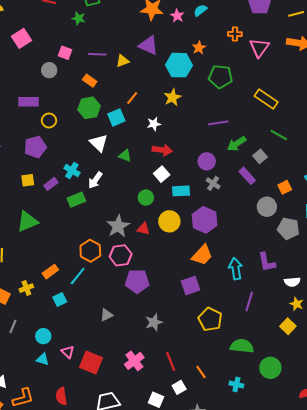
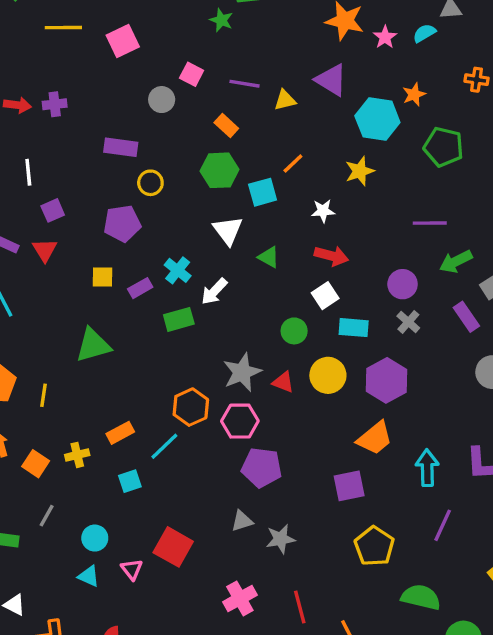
gray triangle: (106, 315) -> (242, 521), moved
red square: (91, 363) -> (173, 547), moved

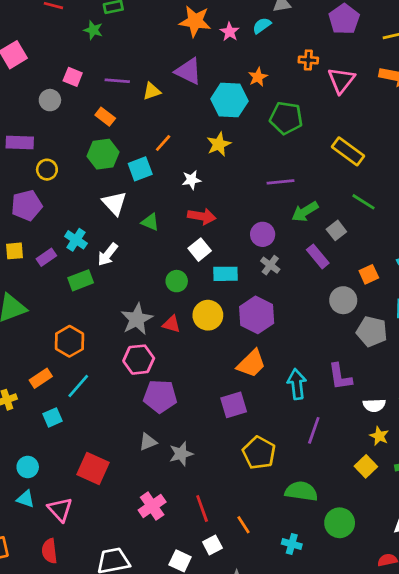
orange hexagon: (191, 407) -> (70, 341), moved
pink triangle: (132, 569) -> (60, 509), moved, size x1.4

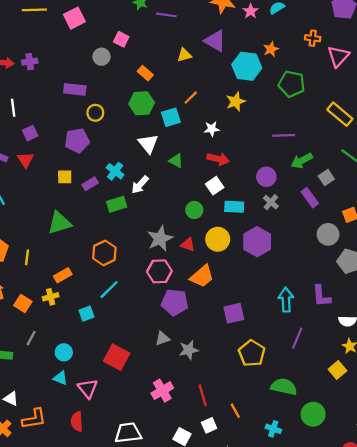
purple line: (117, 81) -> (166, 15), moved
orange trapezoid: (251, 364) -> (202, 276), moved
orange rectangle: (41, 378) -> (63, 275), moved

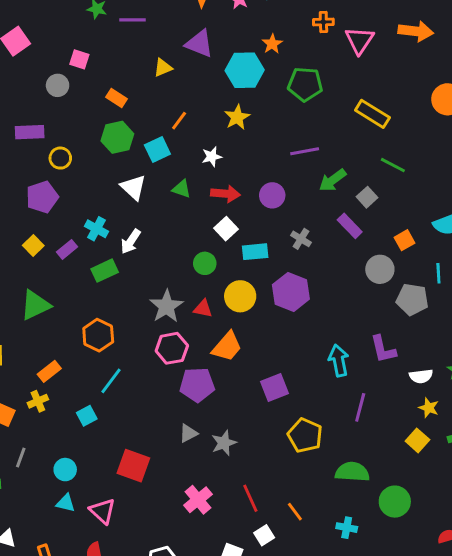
green triangle: (176, 161) -> (182, 189), moved
yellow square: (65, 177) -> (33, 246), turned -35
purple circle: (266, 177) -> (272, 195), moved

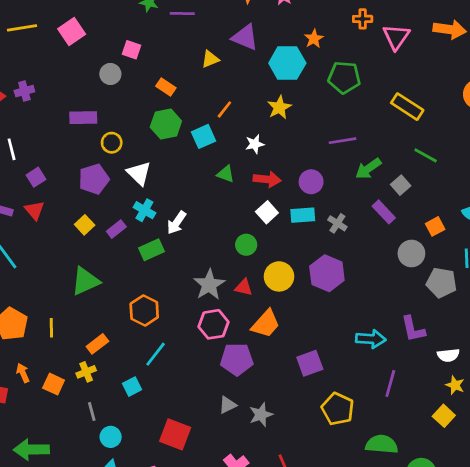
white triangle: (133, 187) -> (139, 173), moved
cyan rectangle: (255, 252) -> (303, 215), moved
cyan arrow: (339, 361) -> (371, 339), turned 104
gray line: (21, 458) -> (92, 411), moved, turned -36

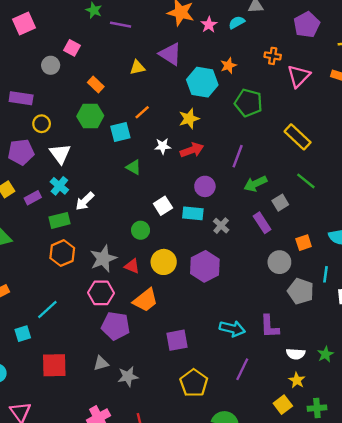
purple line: (343, 141) -> (238, 156), turned -70
red arrow: (267, 179) -> (192, 150), moved, turned -35
orange hexagon: (144, 311) -> (62, 253), moved
red square: (175, 434) -> (54, 365), moved, turned -32

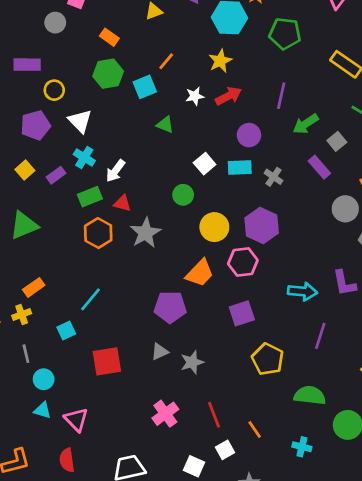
red triangle: (132, 266) -> (122, 203), moved
pink hexagon: (101, 293) -> (243, 262), moved

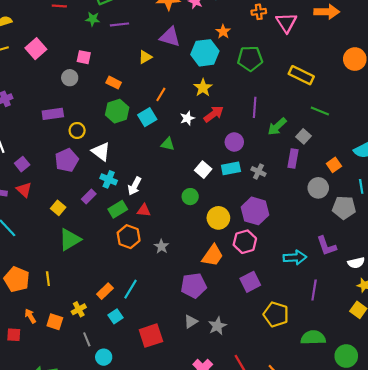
purple rectangle: (319, 167) -> (293, 158), turned 60
yellow square: (25, 170) -> (58, 208), moved
gray star: (145, 233) -> (161, 246), moved, size x0.6
orange rectangle: (34, 287) -> (105, 291), moved

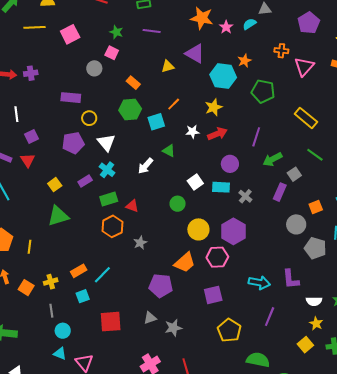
green star: (93, 19) -> (116, 32), moved
white arrow: (135, 186) -> (145, 166), moved

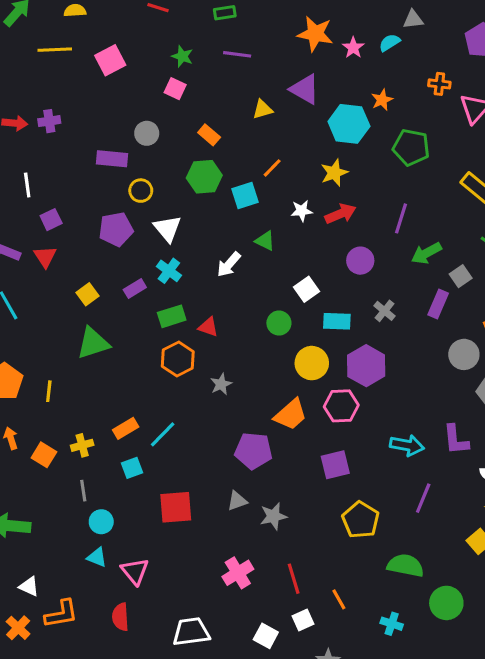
gray circle: (94, 68) -> (147, 133), moved
cyan rectangle: (221, 187) -> (337, 321), moved

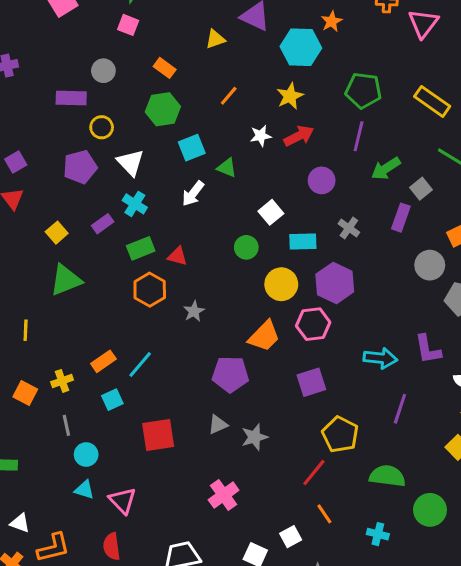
green pentagon: (411, 147) -> (363, 90), moved
cyan square: (245, 195) -> (192, 148), moved
red line: (294, 579) -> (314, 473), moved, turned 60

